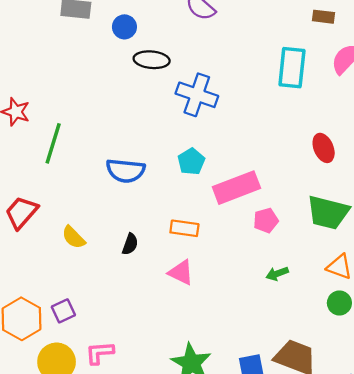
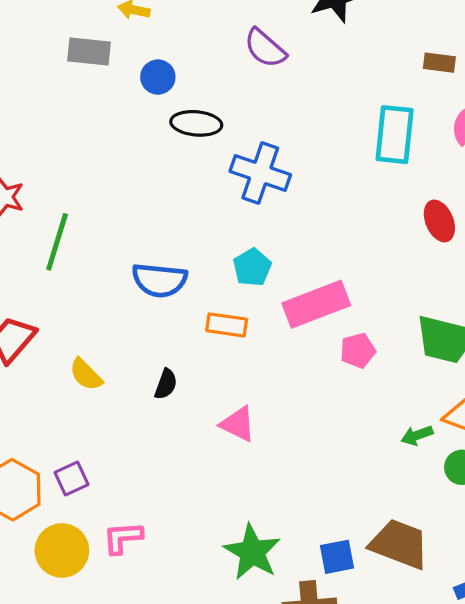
red ellipse: (324, 148) -> (439, 221), moved
orange rectangle: (184, 228) -> (227, 325), moved
green arrow: (277, 274) -> (417, 435), moved

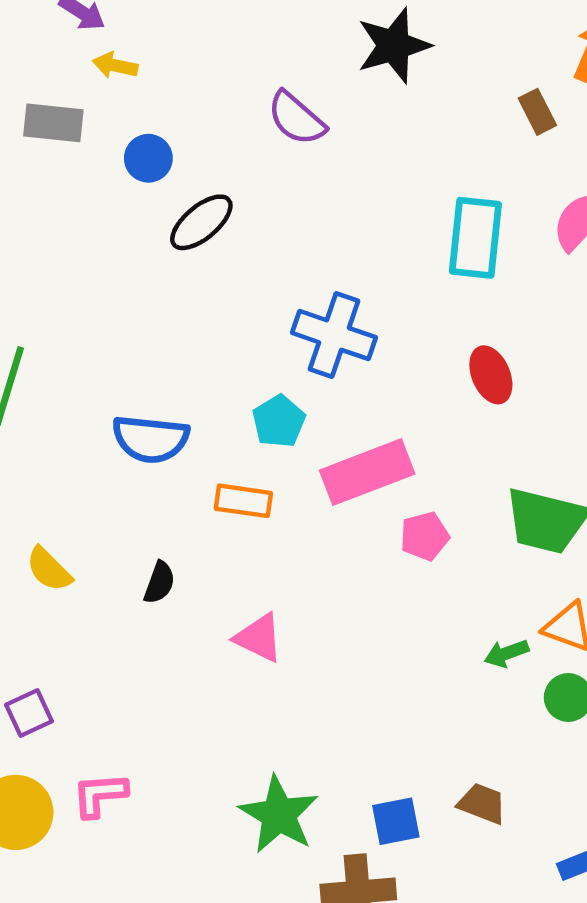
brown rectangle: (439, 63) -> (537, 112), moved, turned 56
black ellipse: (196, 123) -> (201, 222), turned -45
blue cross: (260, 173) -> (334, 335), moved
red ellipse: (439, 221) -> (491, 375), moved
brown trapezoid: (399, 544) -> (482, 804), size x0.6

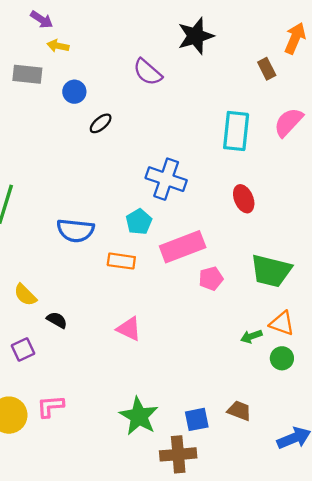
black ellipse: (201, 222) -> (101, 123), size x0.7
black semicircle: (159, 583) -> (57, 320), moved, turned -80
purple square: (29, 713) -> (23, 350), moved

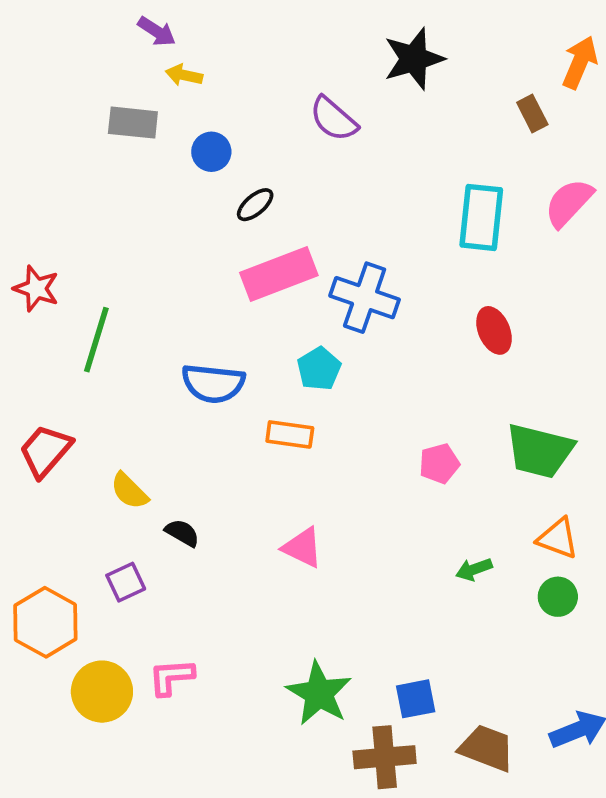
pink rectangle: (183, 247) -> (279, 274), moved
green arrow: (251, 336) -> (474, 569), moved
brown trapezoid: (239, 411) -> (487, 748), moved, size x1.4

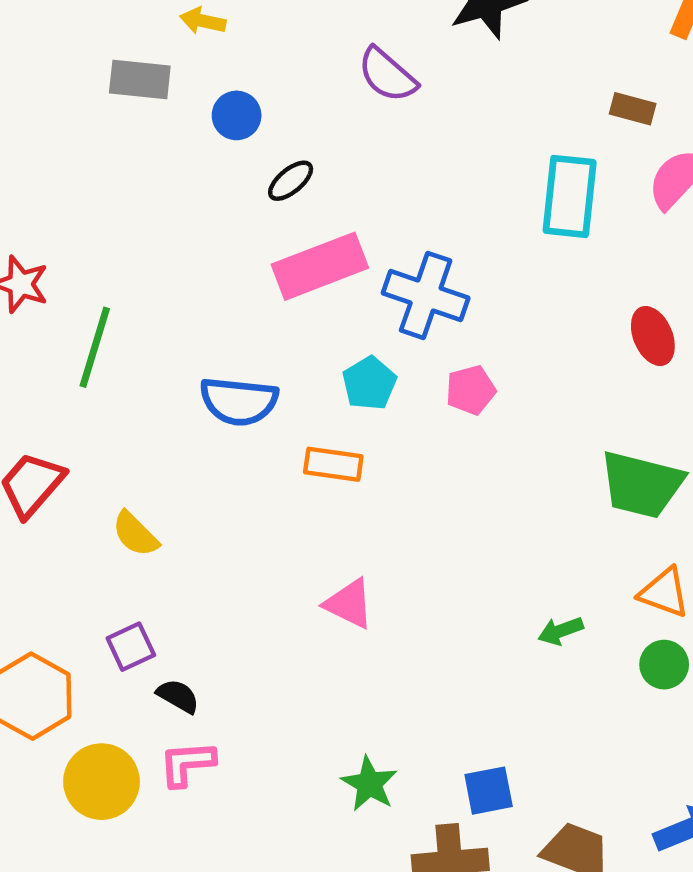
brown rectangle: (532, 113) -> (633, 109), moved, turned -48
red ellipse: (494, 330) -> (653, 336), moved
pink pentagon: (439, 464) -> (471, 390), moved
black semicircle: (182, 533) -> (178, 696), moved
green star: (319, 693) -> (369, 784), size x0.7

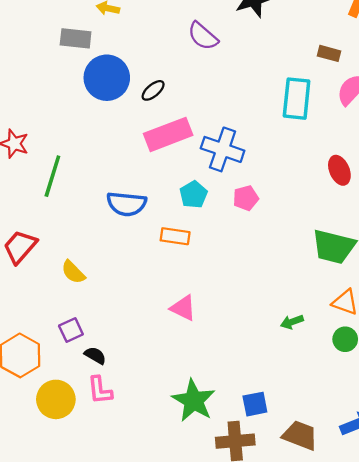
blue circle: (237, 115) -> (107, 78), moved, size x1.8
pink L-shape: (187, 764) -> (100, 390), turned -92
green star: (369, 784) -> (194, 401), size x1.5

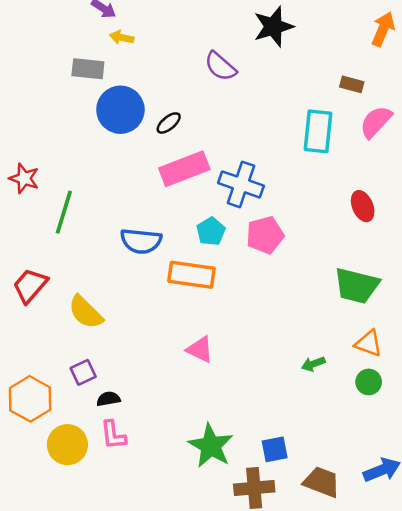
pink pentagon: (246, 198) -> (265, 235), size x1.4
orange rectangle: (175, 236) -> (192, 275), size x1.5
yellow semicircle: (73, 272) -> (86, 312), size x1.4
black semicircle: (95, 355) -> (108, 399), turned -40

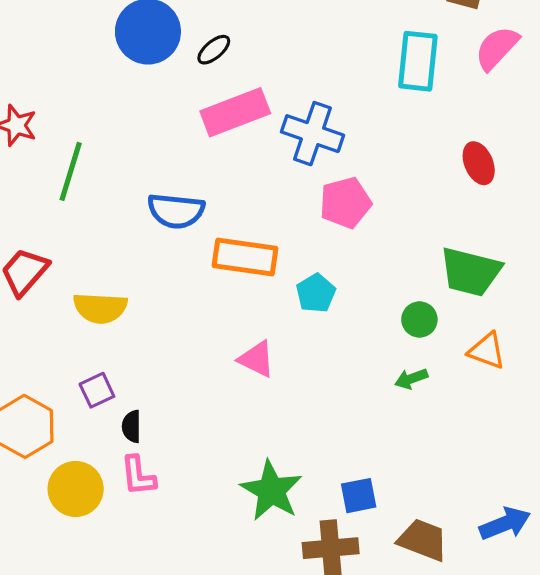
cyan pentagon: (211, 231) -> (316, 293), moved
yellow semicircle: (86, 312) -> (100, 308), turned -42
green circle: (369, 382) -> (419, 319), moved
black semicircle: (108, 399) -> (132, 426), turned -80

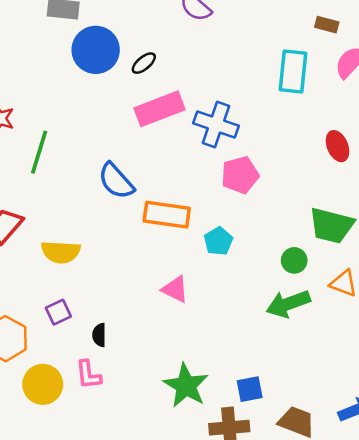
blue semicircle: (176, 211) -> (116, 181), turned 42
green arrow: (411, 379) -> (288, 304), size x1.8
black semicircle: (132, 426) -> (99, 335), moved

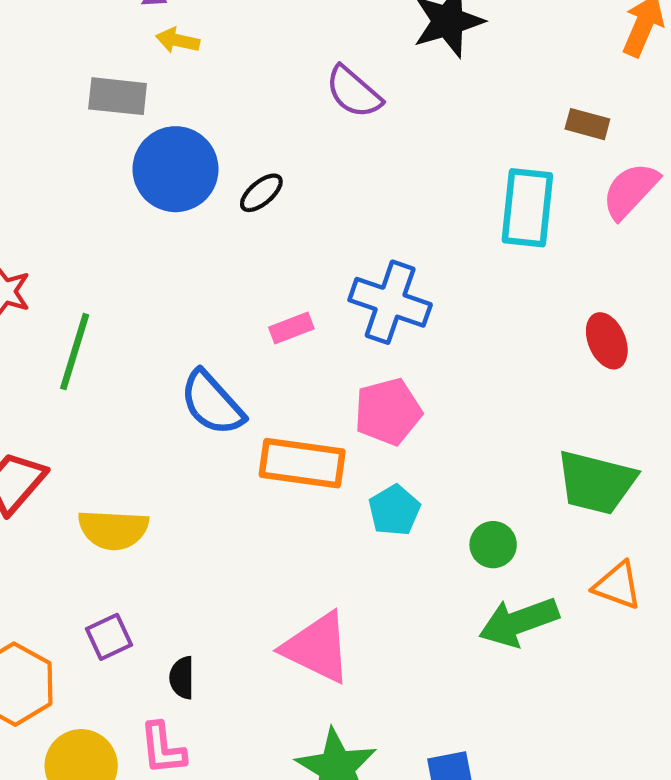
pink rectangle: (159, 109) -> (291, 328), moved, size x0.5
pink pentagon: (240, 175) -> (388, 412), moved
green circle: (294, 260) -> (493, 545), moved
pink triangle: (175, 289) -> (317, 648), moved, size x1.5

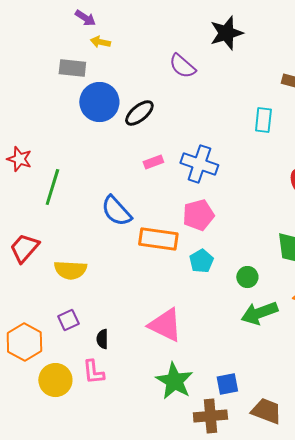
black ellipse: (261, 193) -> (139, 113), size x1.4
cyan rectangle: (527, 208) -> (263, 120), size x0.7
pink rectangle: (291, 328) -> (153, 162), moved

